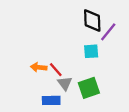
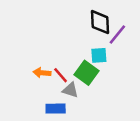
gray triangle: (65, 83) -> (70, 90), turned -35
green square: (89, 88) -> (86, 73), moved, turned -35

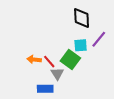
purple line: (117, 34) -> (99, 39), moved
gray triangle: (70, 90) -> (57, 74), turned 40

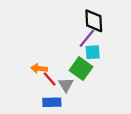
purple line: (99, 39) -> (87, 38), moved
red line: (49, 62) -> (50, 79), moved

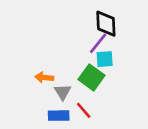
red line: (50, 79) -> (84, 110), moved
gray triangle: (66, 85) -> (63, 92), moved

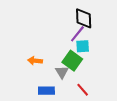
gray triangle: (63, 92) -> (62, 72), moved
red line: (84, 110) -> (83, 90), moved

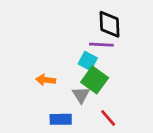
purple line: (77, 34) -> (101, 45), turned 54
cyan square: (83, 46) -> (88, 61), moved, turned 32

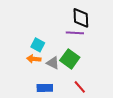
cyan square: (88, 61) -> (38, 45), moved
gray triangle: (81, 95) -> (53, 63), moved, turned -32

